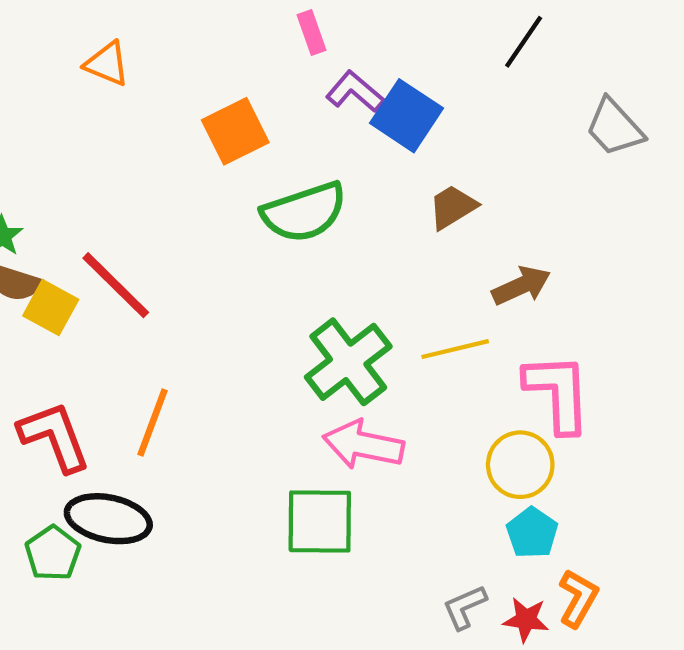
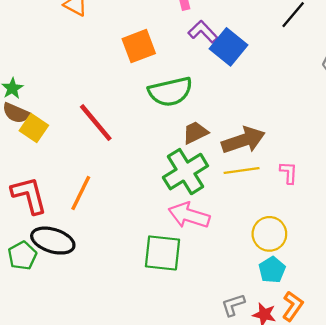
brown trapezoid: (453, 207) -> (195, 133), moved
red line: (116, 285) -> (96, 123), moved
brown arrow: (521, 286) -> (243, 140), moved, size x1.4
pink L-shape: (558, 393) -> (289, 173), moved, size x0.5

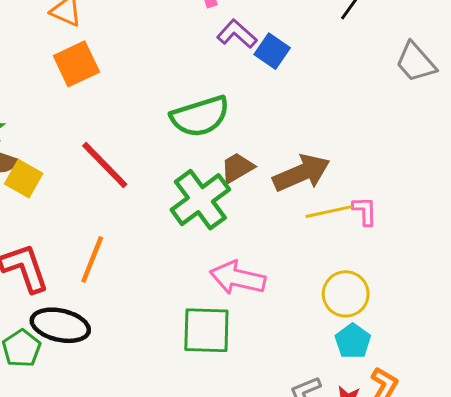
orange square: (139, 46) -> (76, 64), moved
blue square: (228, 47) -> (272, 51), size x0.7
yellow line: (242, 170) -> (329, 212), moved
green cross: (185, 172) -> (200, 200), moved

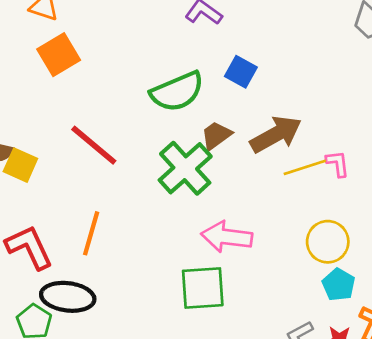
blue square: (272, 51) -> (241, 72), moved

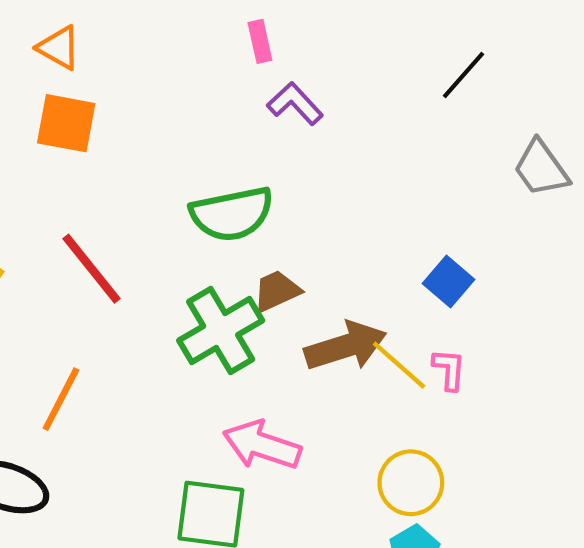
orange square: (59, 55) -> (66, 123), turned 30
blue square: (241, 72) -> (449, 281), moved
brown arrow: (276, 134) -> (345, 346), moved
yellow line: (305, 167) -> (399, 365), turned 48

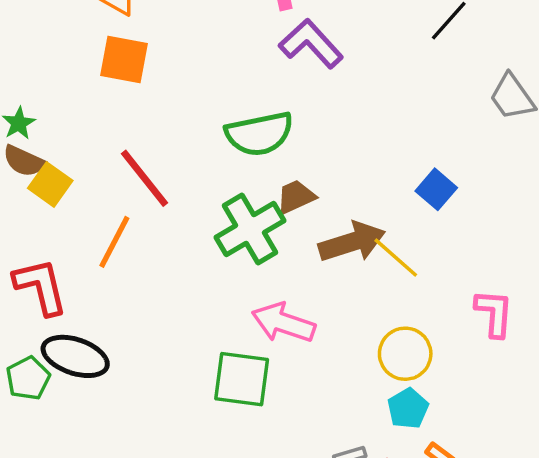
purple L-shape: (295, 104) -> (311, 44), size x1.4
pink L-shape: (449, 369) -> (494, 313), moved, size x1.4
orange line: (61, 399) -> (114, 242), moved

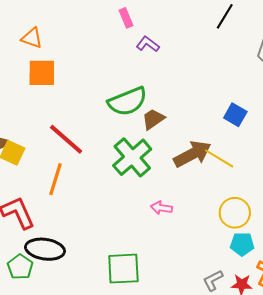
purple L-shape: (311, 44) -> (148, 44), size x0.6
brown trapezoid: (296, 197) -> (153, 119), moved
pink arrow: (283, 323) -> (161, 208), size x0.6
green square: (242, 379) -> (123, 269), moved
cyan pentagon: (408, 409) -> (242, 244), turned -30

